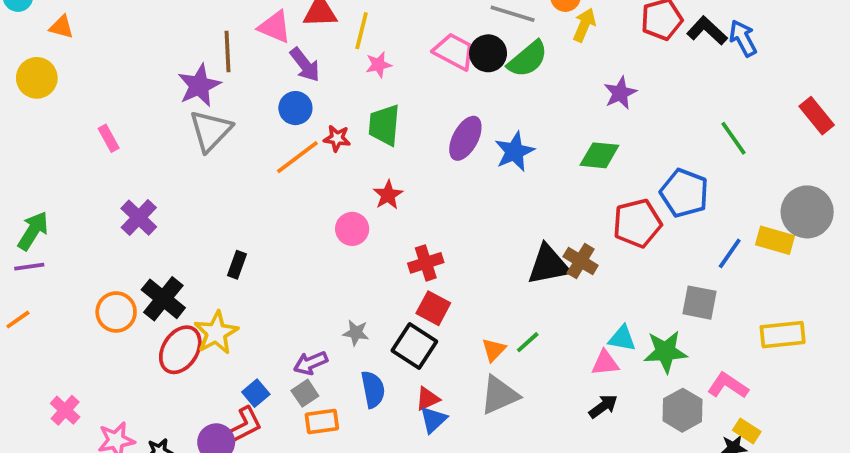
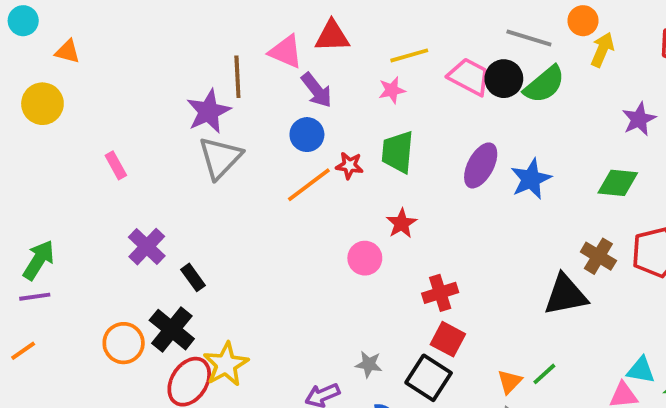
yellow line: (362, 31) -> (409, 55), moved, turned 60
brown cross: (581, 261) -> (598, 256), moved
black rectangle: (237, 265) -> (193, 277), moved, turned -56

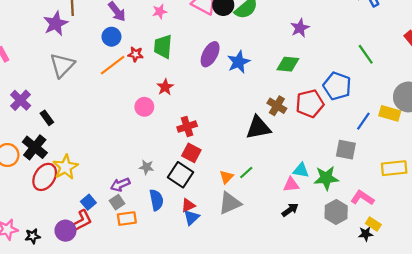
gray triangle: (220, 158) -> (62, 65), moved

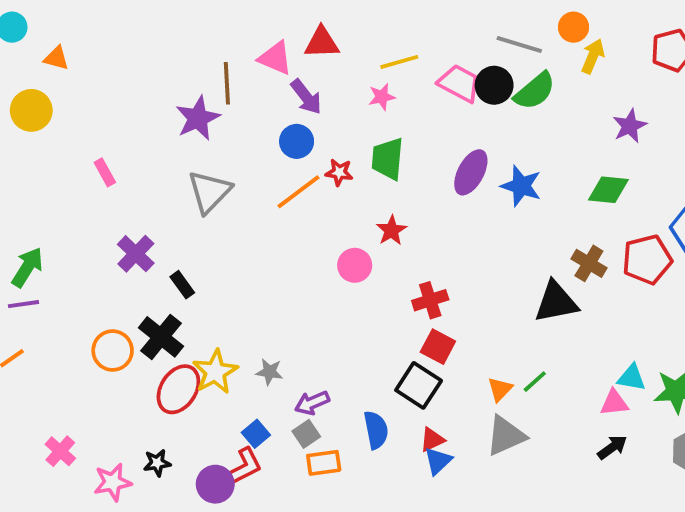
blue star: (239, 62) -> (521, 186), turned -30
gray star: (147, 167) -> (269, 372), moved
black star: (33, 236) -> (157, 463), moved

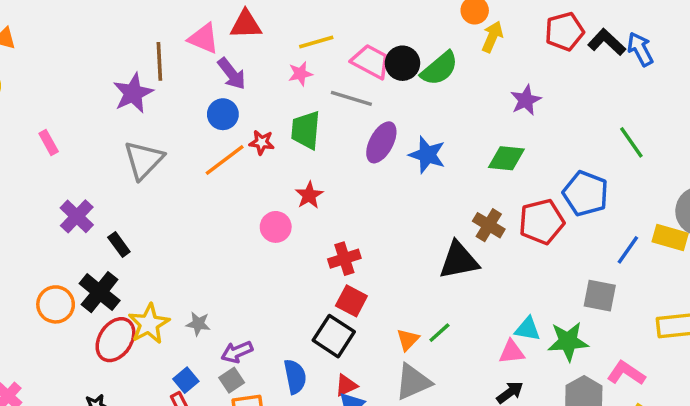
gray line: (519, 45) -> (351, 98), moved

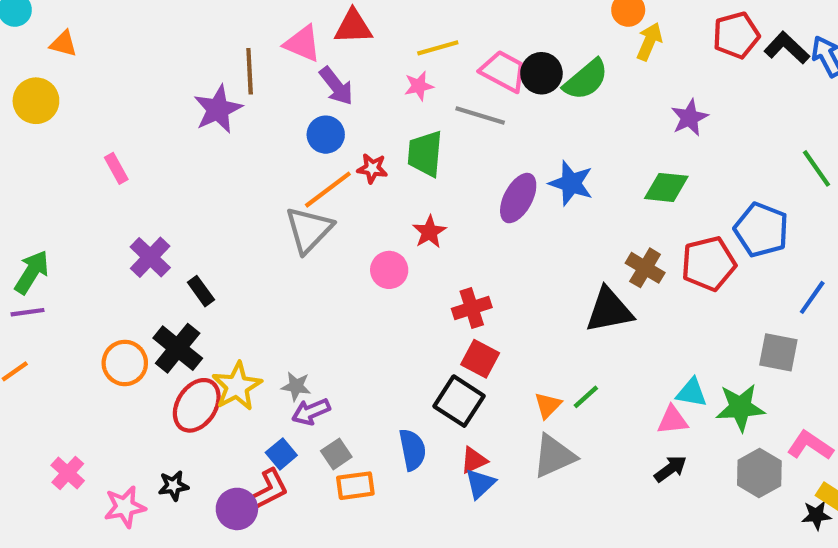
purple ellipse: (381, 142) -> (518, 198), moved
gray triangle: (144, 160) -> (309, 230), moved
purple arrow: (237, 352) -> (311, 412), moved

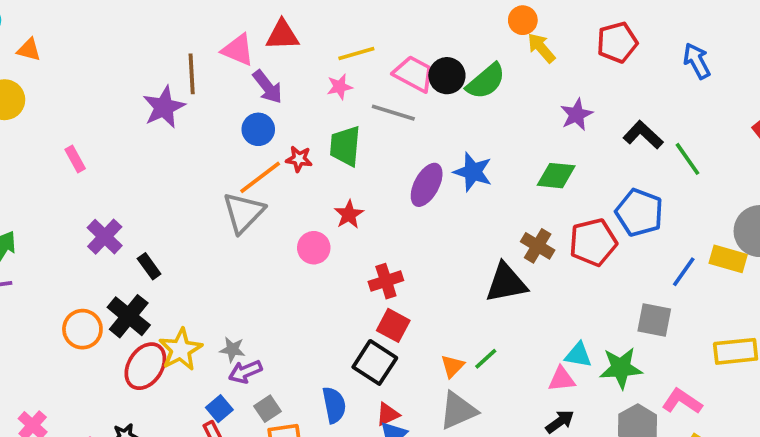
yellow arrow: (649, 42) -> (541, 48), turned -64
black L-shape: (787, 48) -> (643, 135), moved

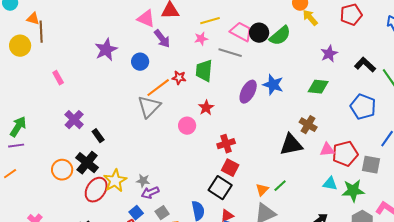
brown line: (192, 74) -> (41, 32), moved
blue circle: (258, 129) -> (140, 62), moved
red pentagon: (593, 242) -> (345, 154), moved
pink triangle: (562, 379) -> (327, 150), moved

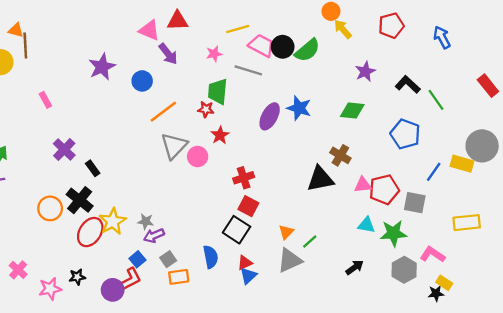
yellow line: (210, 21) -> (238, 29), moved
red star: (179, 78) -> (206, 109), moved
gray triangle: (149, 107) -> (174, 146), moved
green line: (280, 186) -> (310, 241), moved

